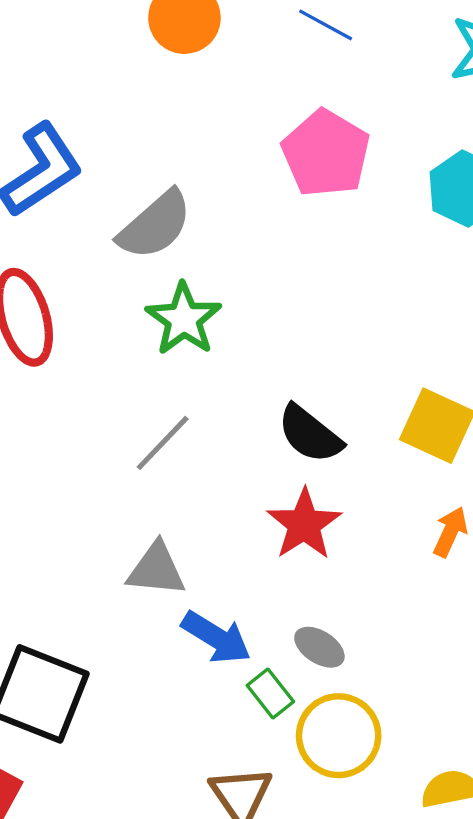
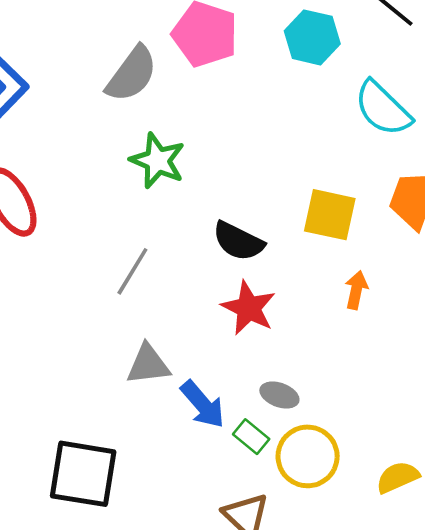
gray semicircle: (155, 225) -> (132, 74), moved
green star: (184, 319) -> (158, 161), moved
blue arrow: (216, 637) -> (203, 404), turned 30

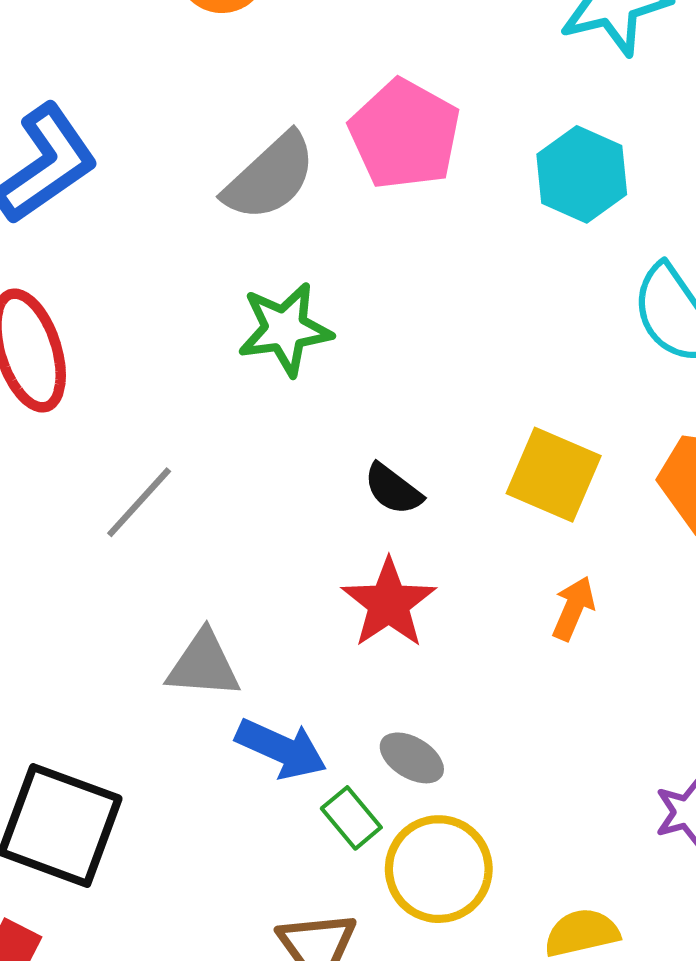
green star: (158, 161) -> (285, 329), turned 30
black semicircle: (238, 241) -> (393, 489), size x0.7
gray line: (132, 271) -> (139, 502), moved
blue arrow: (203, 404) -> (281, 749), turned -36

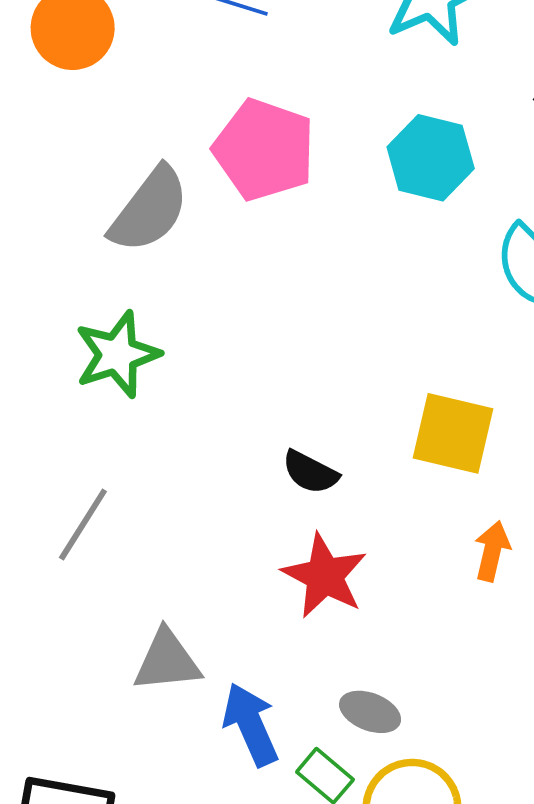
green star: (285, 329) -> (117, 354), moved
blue arrow: (281, 749) -> (251, 724), turned -128

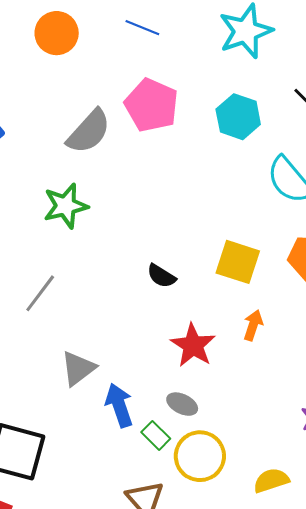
red star: (324, 576) -> (193, 345), moved
gray triangle: (167, 661) -> (78, 368), turned -36

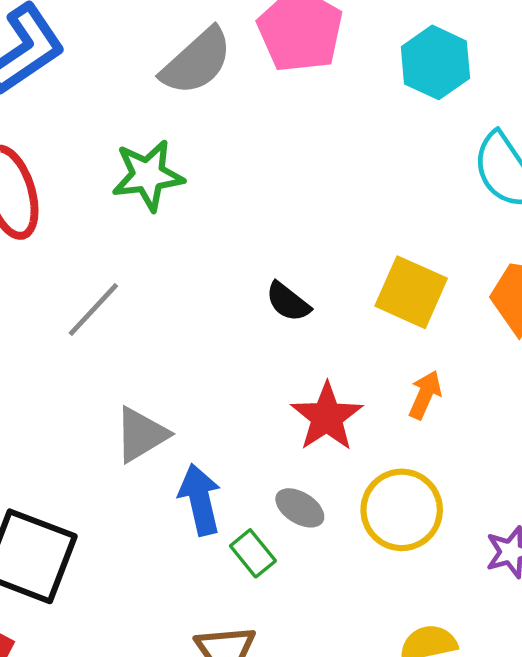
yellow circle: (200, 456) -> (402, 510), moved

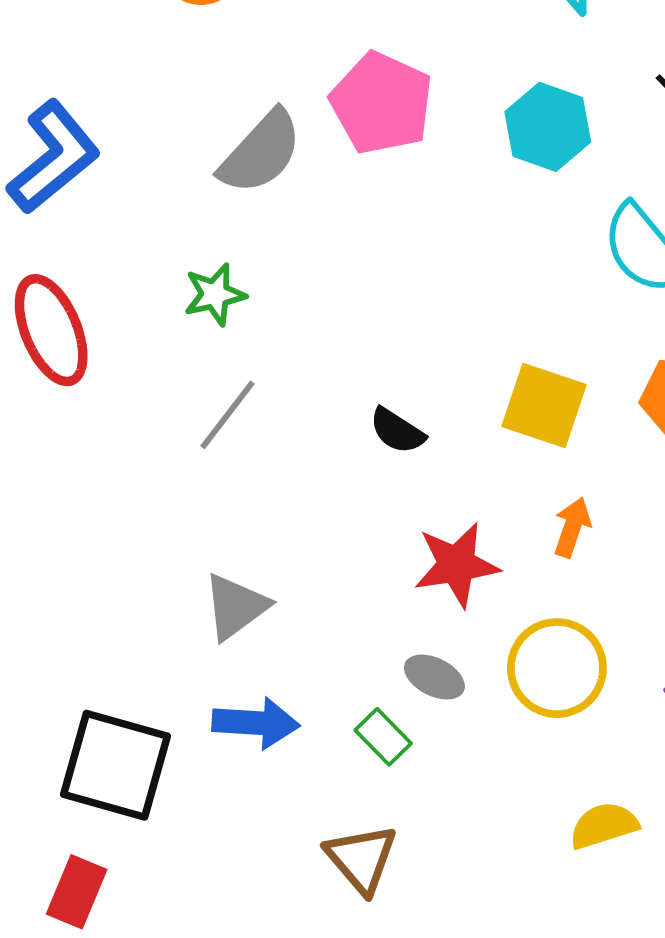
green star: (148, 175) -> (215, 294), size x0.7
gray line: (93, 310) -> (228, 415), moved
red star: (327, 417) -> (457, 565), turned 30
blue arrow: (200, 500) -> (256, 723), moved, turned 112

